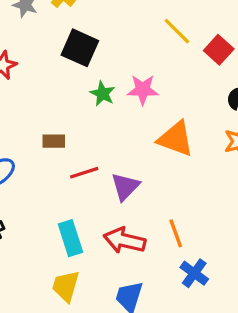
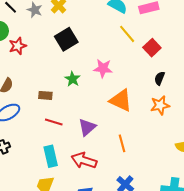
black square: (80, 48) -> (66, 39), turned 30
green star: (103, 94) -> (72, 79), moved
red line: (84, 173) -> (54, 122), moved, turned 30
orange line: (176, 233) -> (122, 143), moved

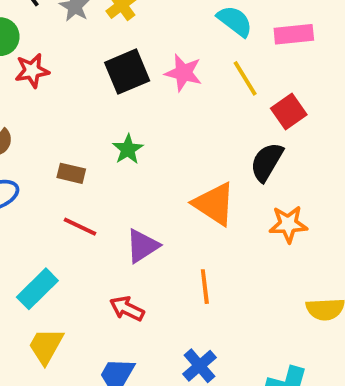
pink star: (103, 68) -> (183, 73), moved
black semicircle: (160, 78) -> (267, 162), moved, size x1.5
cyan rectangle: (51, 156) -> (37, 289), moved, turned 50
red arrow: (84, 160) -> (127, 309), size x0.7

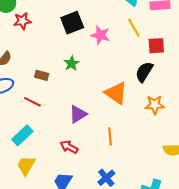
pink star: (183, 73) -> (100, 35), moved
red square: (289, 111) -> (156, 46), turned 30
red line: (80, 227) -> (32, 102), moved

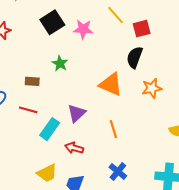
cyan rectangle: (22, 135) -> (50, 129), moved
yellow trapezoid: (26, 165) -> (47, 173), moved, turned -135

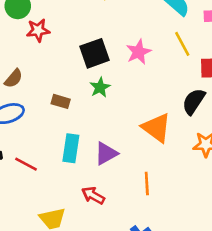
black square: (52, 22) -> (94, 53), moved
pink star: (83, 29) -> (139, 52), turned 30
red line: (28, 110) -> (26, 164), moved
cyan rectangle: (50, 129) -> (71, 148), moved, turned -40

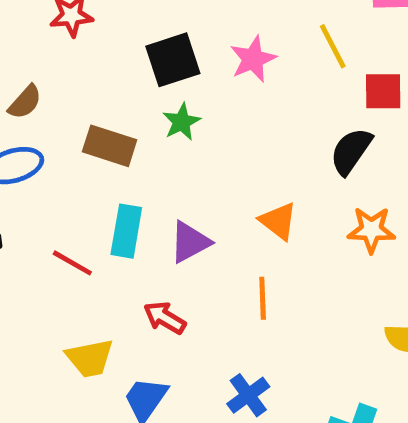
brown rectangle: (61, 101) -> (110, 146), size x1.5
orange triangle: (156, 128) -> (278, 221), moved, size x0.7
red line: (26, 164) -> (72, 263), moved

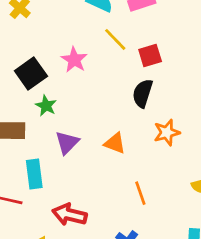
purple triangle: (190, 242) -> (67, 143), moved
orange line: (263, 298) -> (140, 193), moved
red arrow: (165, 318) -> (69, 215), size x1.4

